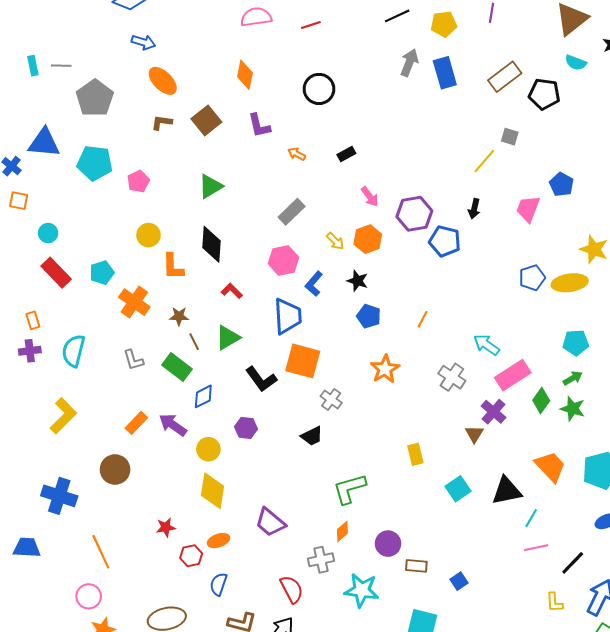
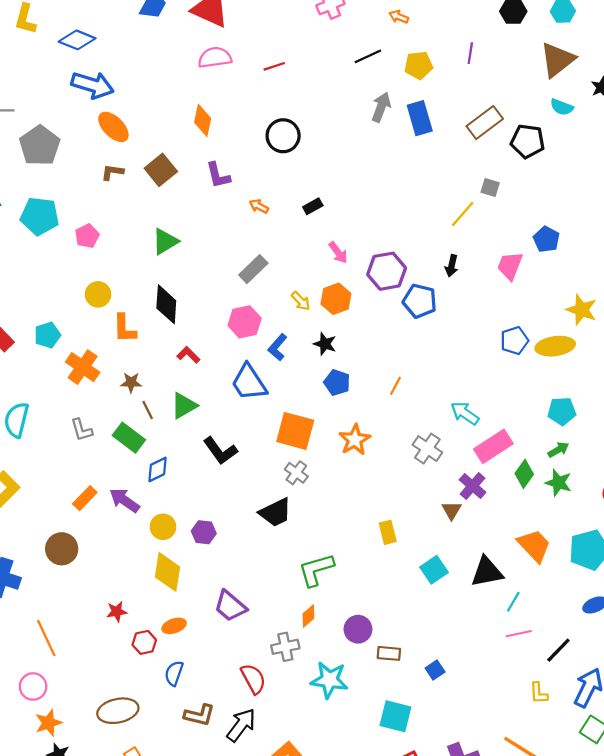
blue arrow: (143, 42) -> (93, 85), size x1.6
blue trapezoid: (288, 316) -> (249, 382), turned 150
orange square: (303, 361) -> (295, 431), moved
purple hexagon: (246, 428) -> (204, 532), moved
black trapezoid: (312, 436) -> (275, 512), size x1.4

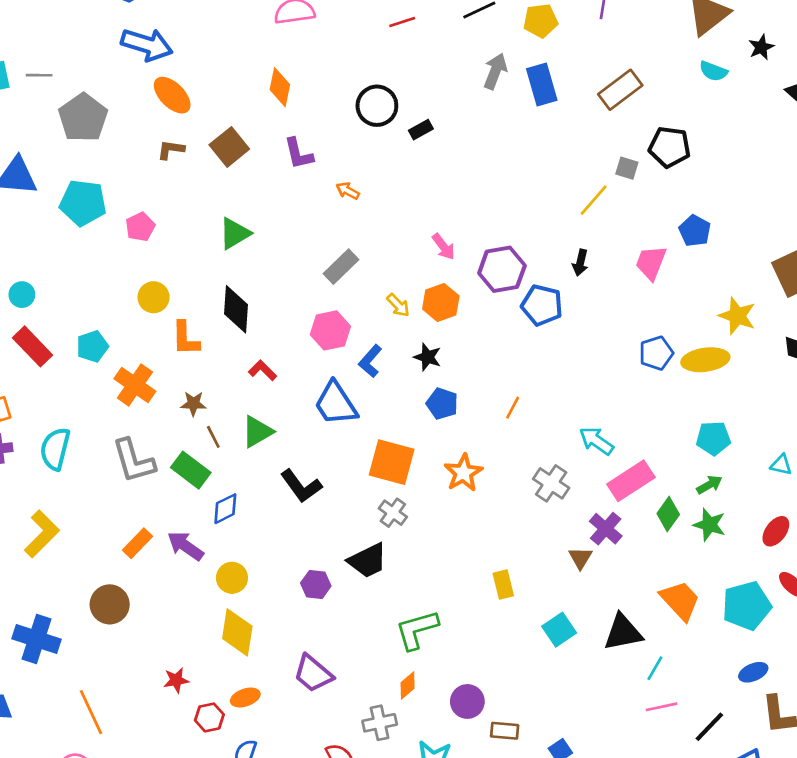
red line: (274, 66) -> (402, 22), moved
black pentagon: (528, 141) -> (669, 147), moved
black rectangle: (313, 206) -> (421, 130), moved
gray L-shape: (82, 430) -> (134, 461), size x1.6
purple hexagon: (204, 532) -> (316, 584), moved

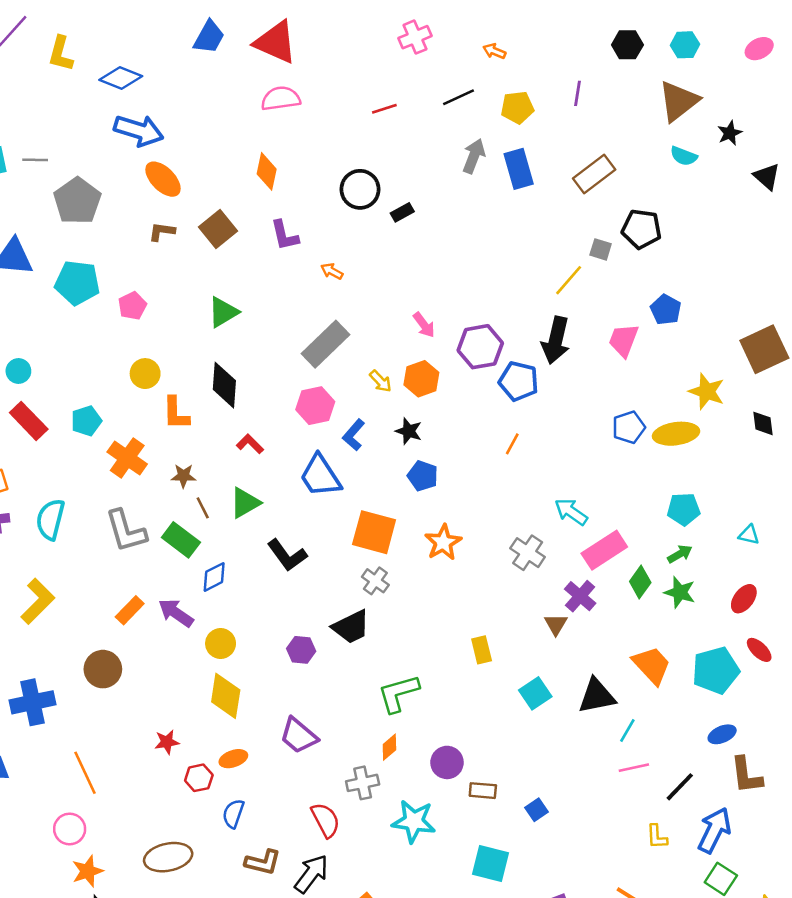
black arrow: (580, 263) -> (556, 340), size x1.8
gray rectangle: (341, 267) -> (325, 344), size x1.4
orange line: (513, 408) -> (512, 444), moved
blue cross: (37, 639) -> (33, 702), turned -30

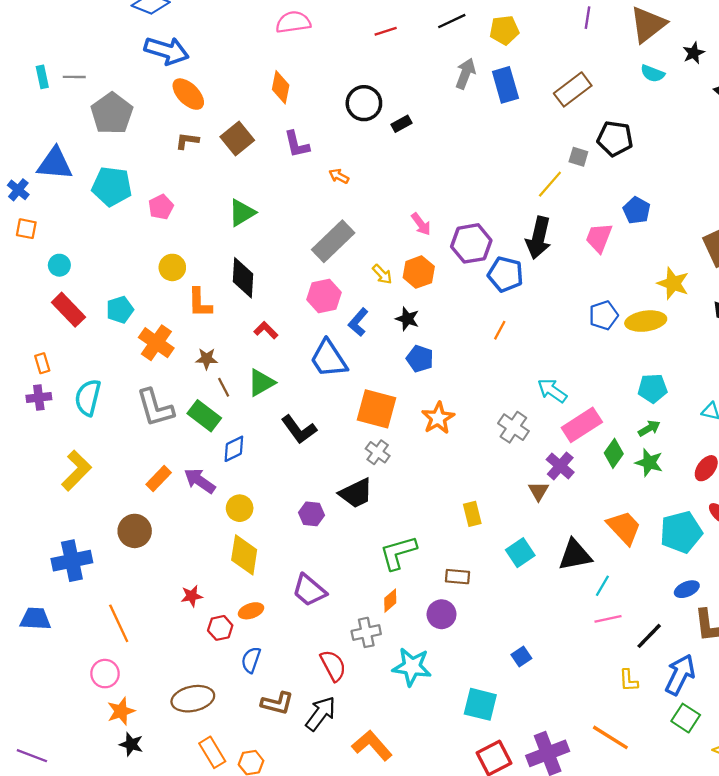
purple line: (577, 93) -> (588, 18), moved
brown rectangle: (483, 791) -> (457, 577), moved

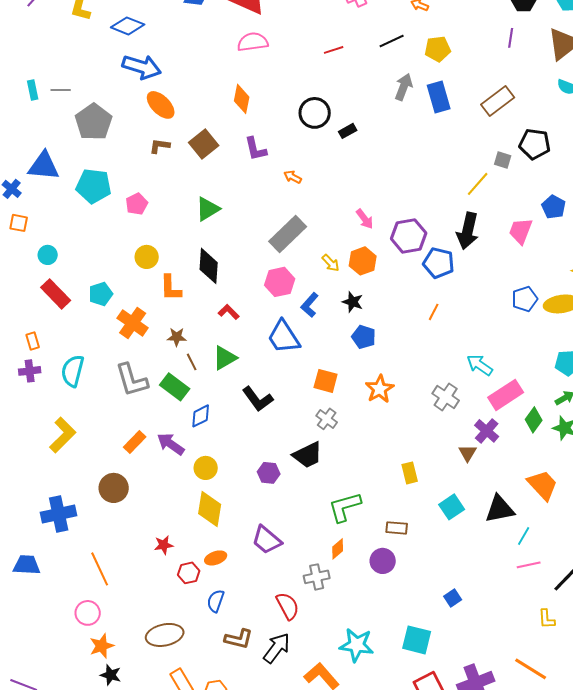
orange square: (376, 409) -> (326, 381), size x0.7
cyan star: (412, 667) -> (357, 645), moved

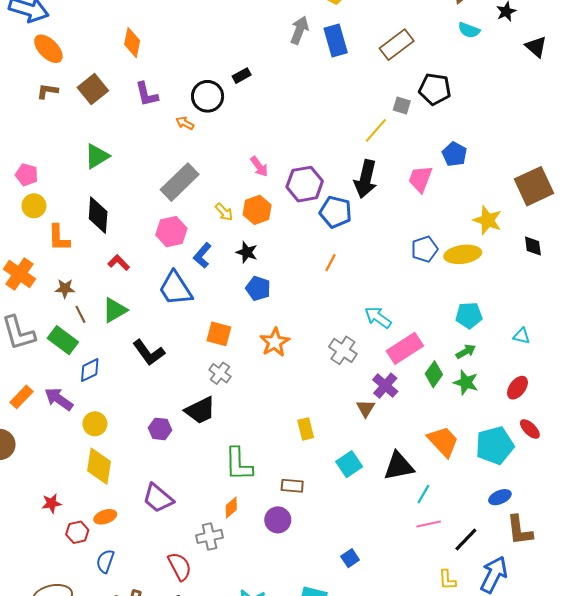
black circle: (315, 113) -> (208, 96), moved
pink pentagon: (137, 204) -> (27, 175), moved, turned -30
green L-shape: (345, 507) -> (239, 464), turned -75

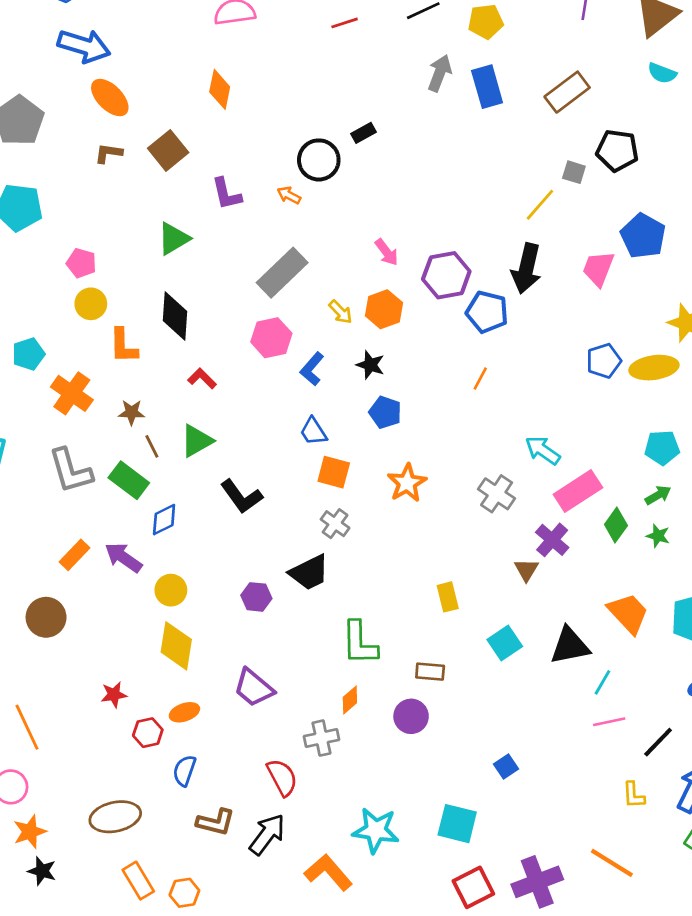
purple L-shape: (147, 94) -> (227, 194), moved
blue pentagon: (454, 154) -> (643, 236), size x1.4
blue trapezoid: (175, 288) -> (313, 431), moved, size x0.6
green star: (466, 382) -> (658, 536), size x0.7

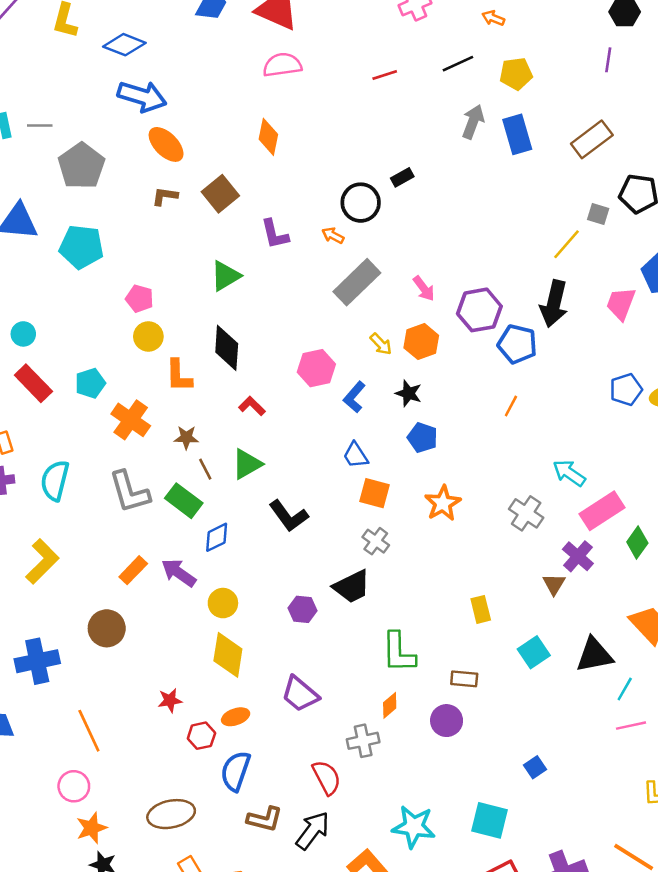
gray rectangle: (282, 273) -> (357, 282), moved
blue semicircle: (184, 771) -> (236, 771), size x1.4

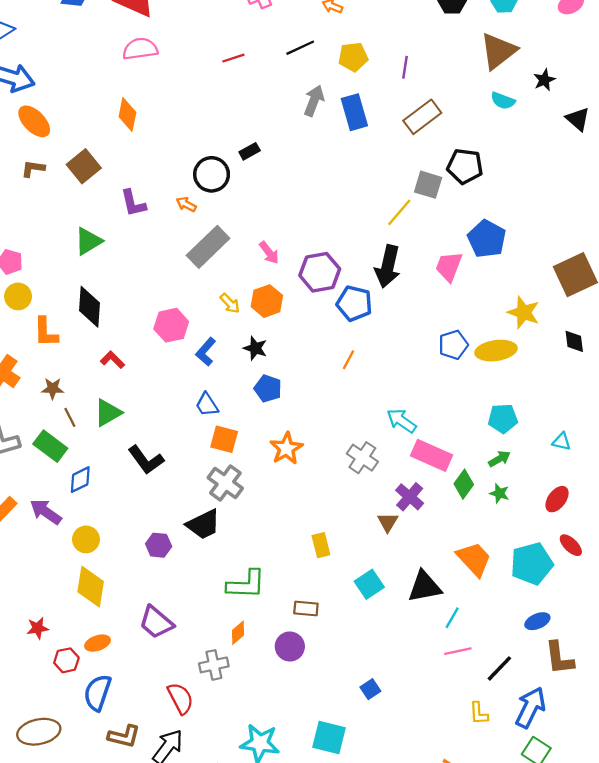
purple line: (608, 60) -> (405, 67), moved
gray square: (598, 214) -> (428, 185), size x1.4
pink rectangle: (602, 511) -> (431, 455), turned 57
gray cross: (376, 541) -> (225, 483), size x1.4
green L-shape: (399, 652) -> (246, 584), turned -87

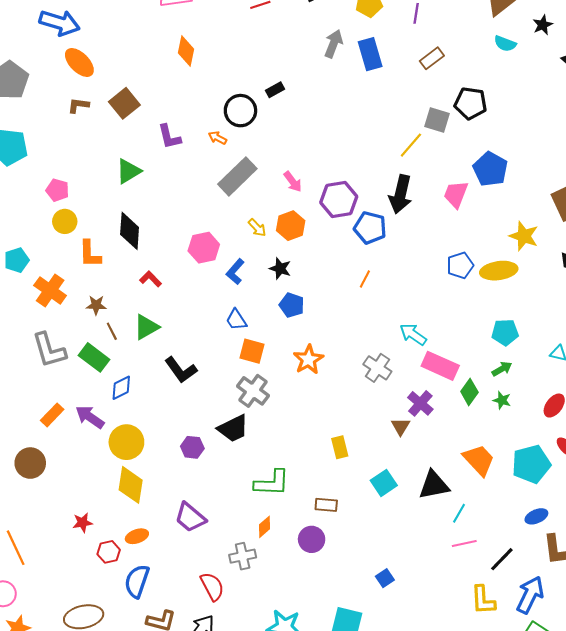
orange diamond: (127, 114) -> (186, 51), moved
brown rectangle: (422, 117) -> (432, 58), size x0.7
yellow circle: (86, 539) -> (126, 442), size x1.4
yellow L-shape: (479, 713) -> (483, 600), size x1.4

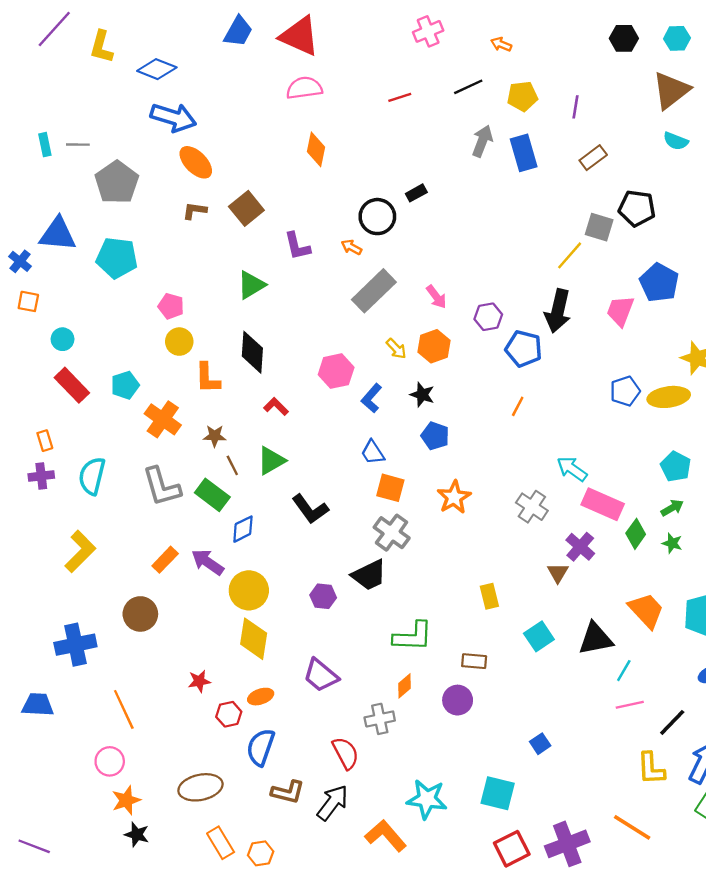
purple hexagon: (339, 199) -> (488, 317), size x0.7
cyan pentagon: (505, 332) -> (676, 467), turned 30

